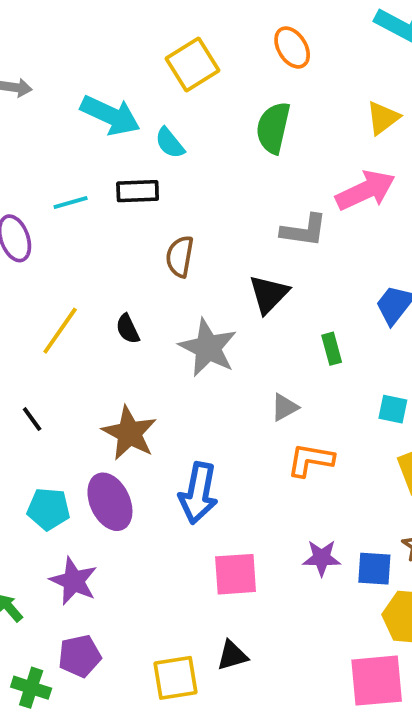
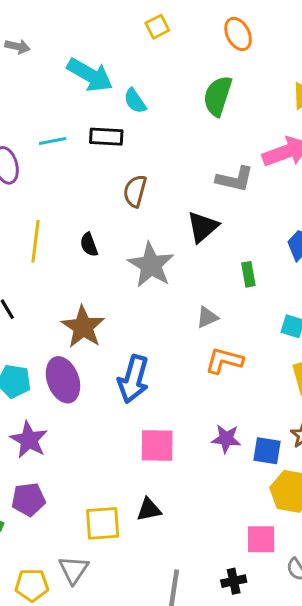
yellow square: (193, 64) -> (157, 27), moved, size x0.6
yellow line: (60, 331) -> (35, 241), turned -33
pink square: (377, 681) -> (261, 539), size x0.7

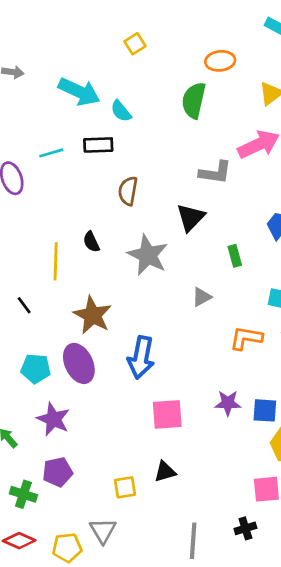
orange ellipse: (238, 34) -> (220, 61), moved, turned -64
yellow line: (35, 241) -> (56, 261), moved
orange L-shape: (224, 361) -> (246, 338), moved
yellow square: (103, 523) -> (125, 487), size x0.7

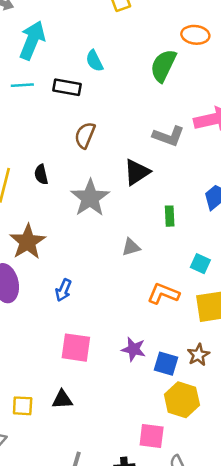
cyan arrow: (79, 92) -> (32, 40), moved, turned -105
blue arrow: (141, 357) -> (63, 290), size x0.6

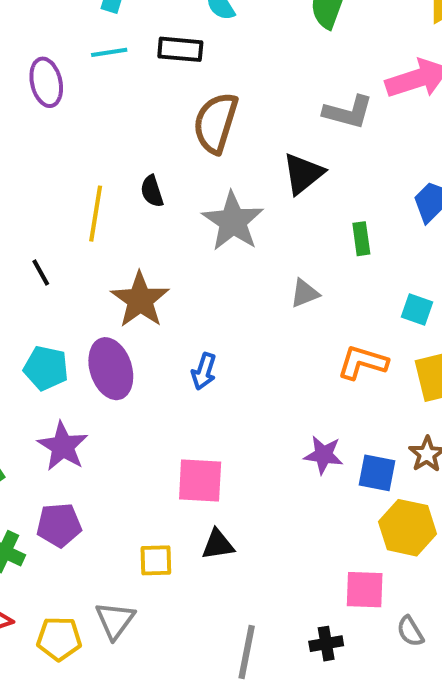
brown semicircle: (85, 135) -> (216, 123), size x1.4
pink square: (76, 348) -> (200, 480), moved

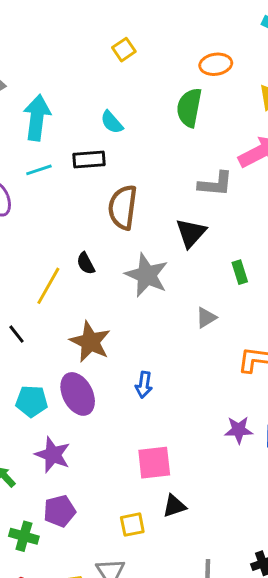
yellow line: (96, 214) -> (48, 286), turned 30

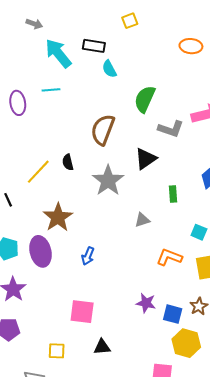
green semicircle: (189, 108) -> (145, 99), moved
cyan arrow: (37, 118) -> (58, 53), turned -60
black rectangle: (89, 159) -> (94, 46), moved
black triangle: (174, 506) -> (102, 347), moved

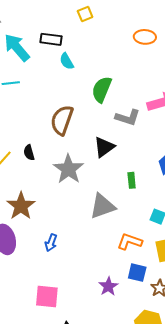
gray triangle: (142, 220) -> (102, 206), size x1.8
purple star: (146, 303) -> (108, 286), turned 30
blue square: (173, 314) -> (137, 273), moved

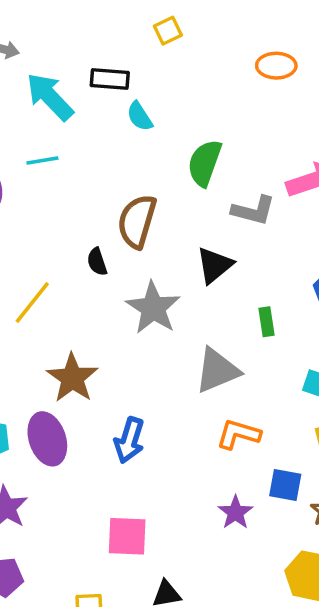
black semicircle: (29, 153) -> (97, 262), moved
orange L-shape: (130, 242) -> (238, 434), moved
blue arrow: (51, 243) -> (129, 440), size x1.4

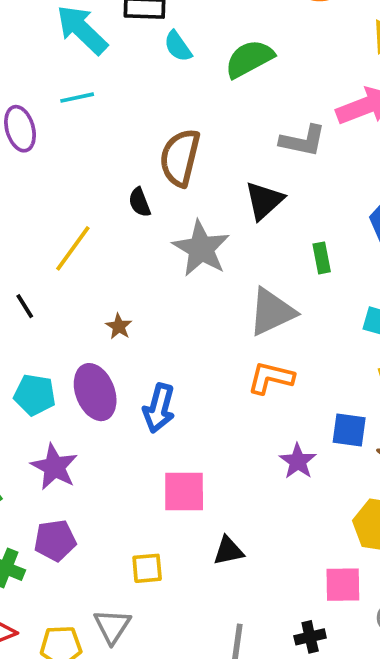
green semicircle: (205, 163) -> (249, 59), moved, turned 45
brown star: (72, 378) -> (119, 326), size x0.5
orange L-shape: (238, 434) -> (271, 378), moved
blue arrow: (129, 440) -> (159, 408), moved

